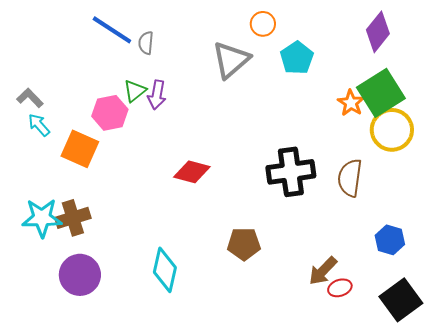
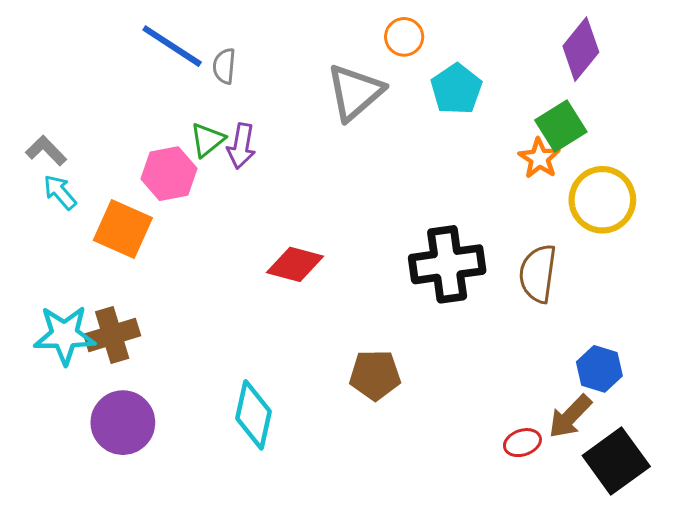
green square: (381, 93) -> (561, 126), moved, size x0.7
brown arrow: (323, 271) -> (570, 416), moved

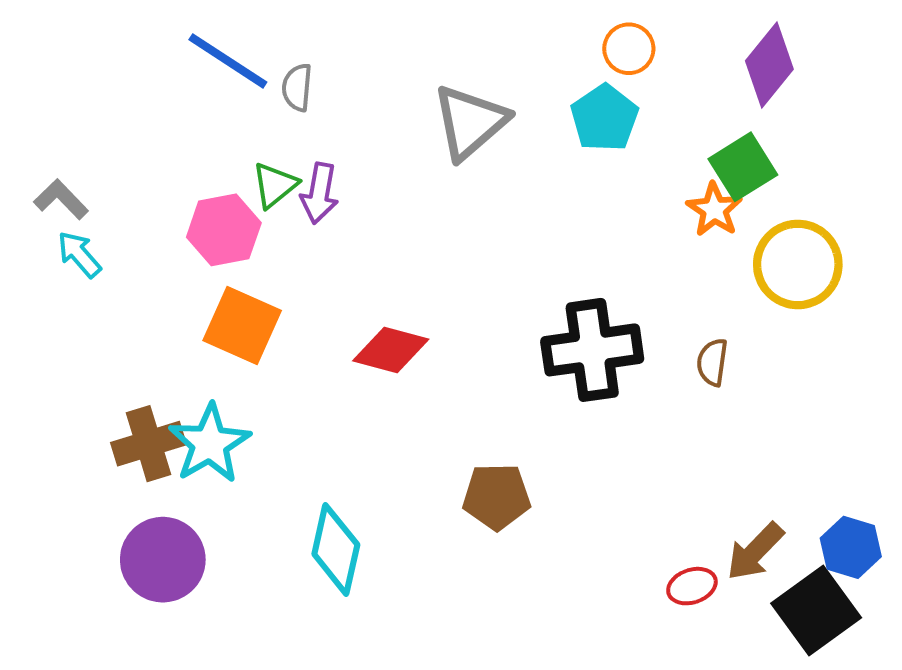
orange circle: (404, 37) -> (629, 49), moved
orange square: (123, 229) -> (242, 326), moved
brown semicircle: (538, 274) -> (712, 362), size x0.6
cyan star: (64, 335) -> (210, 444), moved, turned -30
blue hexagon: (599, 369) -> (851, 547), moved

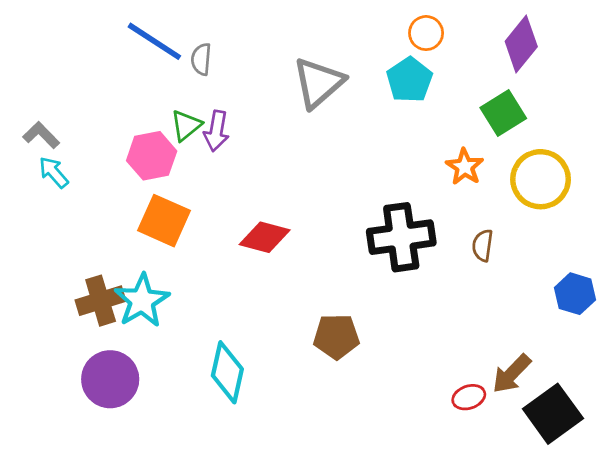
orange star: (714, 210) -> (465, 167), moved
blue hexagon: (851, 547) -> (575, 294), moved

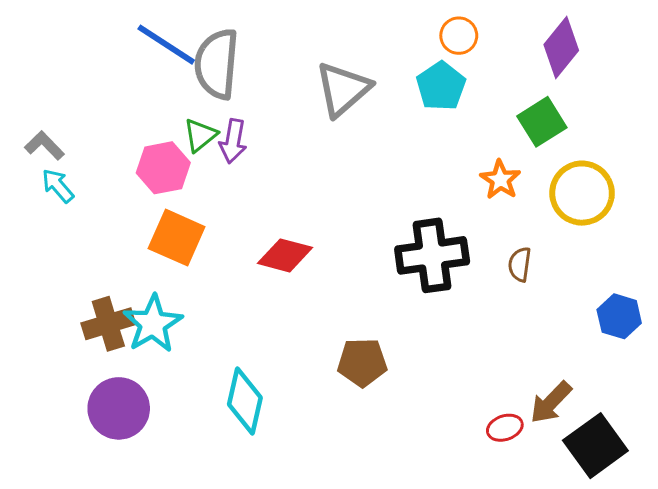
gray semicircle: (201, 59) -> (217, 64), size x2.0

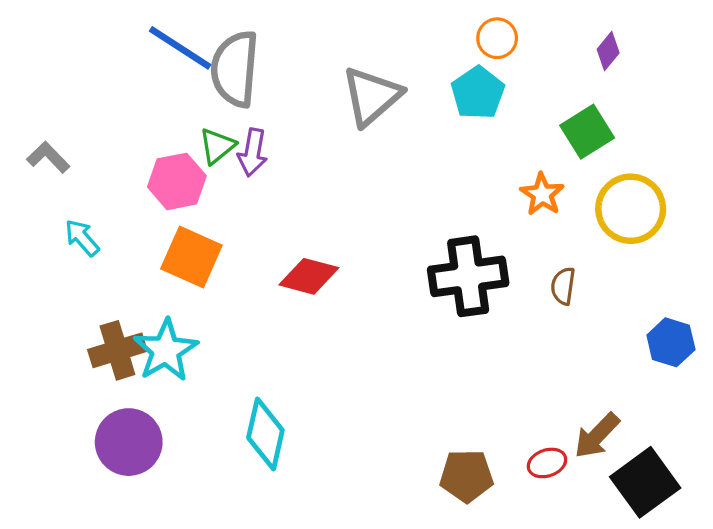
purple diamond: (561, 48) -> (608, 51), size x0.6
cyan arrow: (58, 186) -> (82, 238), moved
brown pentagon: (362, 362) -> (467, 476), moved

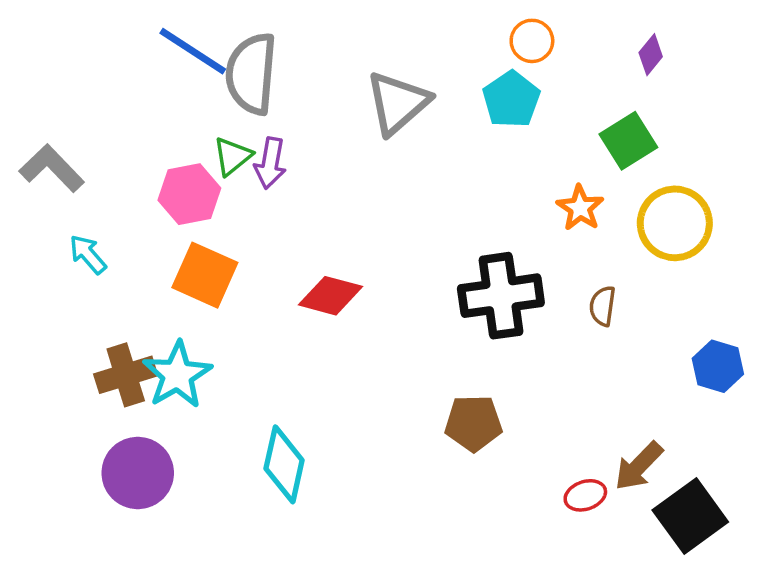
gray L-shape: (48, 157) -> (52, 168), size x1.4
brown pentagon: (467, 476) -> (473, 423), moved

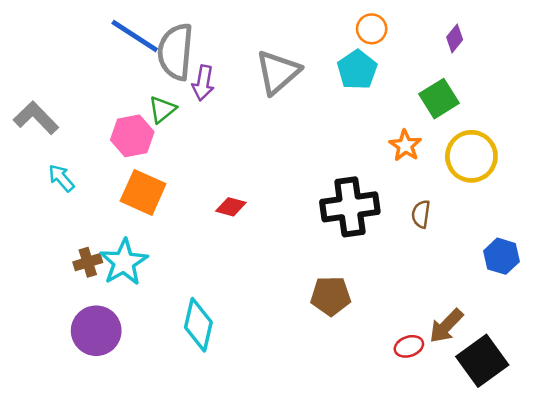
purple arrow: (270, 163) -> (203, 83), moved
red diamond: (331, 296) -> (231, 207), size x0.7
brown cross: (126, 375) -> (88, 262), size x0.7

